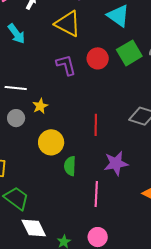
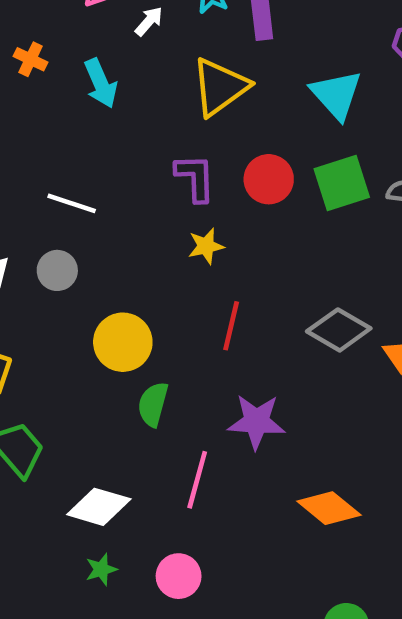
yellow triangle: (68, 24) -> (220, 87), turned 44
yellow star: (40, 106) -> (206, 246), moved
white diamond: (34, 228) -> (99, 507), moved, turned -60

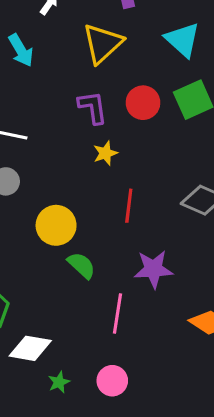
green semicircle: (153, 404) -> (81, 265), turned 124
white diamond: (99, 507) -> (30, 348), moved

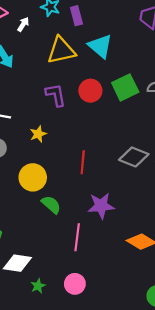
cyan triangle: (183, 40) -> (100, 46), moved
yellow triangle: (103, 43) -> (61, 50), turned 32
yellow star: (105, 153) -> (38, 134), moved

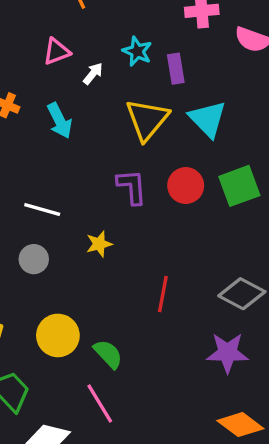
yellow triangle: (61, 50) -> (147, 119), turned -44
yellow circle: (33, 177) -> (58, 335), moved
purple star: (101, 206) -> (227, 353), moved
pink line: (77, 237) -> (100, 404), moved, turned -44

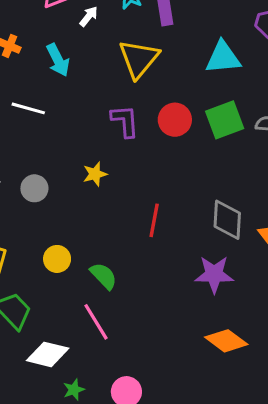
cyan triangle: (208, 119) -> (223, 58), moved, turned -51
white line: (42, 210) -> (28, 108), moved
gray diamond: (242, 294) -> (227, 220), turned 66
yellow circle: (58, 335) -> (57, 259), size x0.7

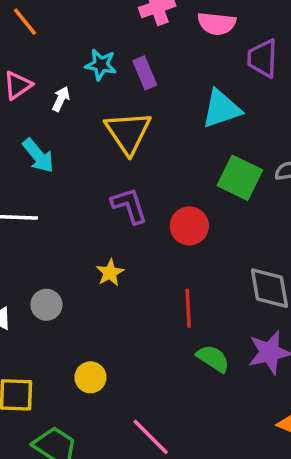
red circle: (175, 120) -> (189, 226), moved
green square: (225, 120) -> (240, 178), turned -30
green semicircle: (104, 276) -> (213, 359), moved

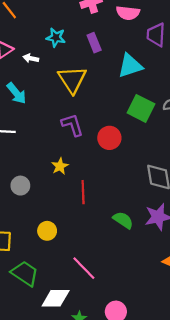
purple rectangle: (145, 73) -> (94, 43), moved
white arrow: (61, 99) -> (31, 58), turned -104
red line: (188, 308) -> (83, 192), moved

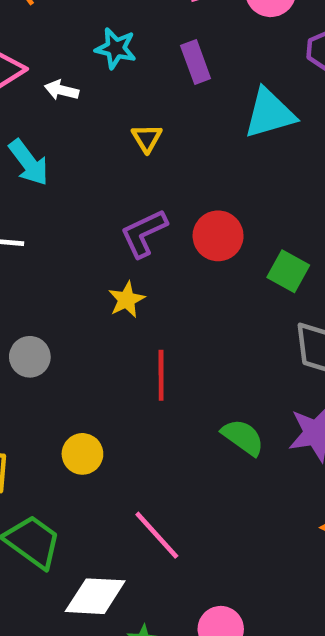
yellow triangle: (72, 80) -> (147, 138), size x0.5
green square: (141, 108) -> (288, 271), moved, size x0.7
purple L-shape: (72, 125) -> (144, 233), turned -100
red circle: (109, 138) -> (218, 236), moved
yellow star: (60, 166) -> (127, 300), moved

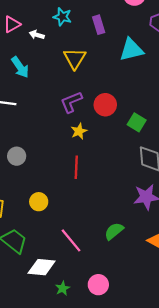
yellow triangle: (147, 138) -> (75, 59), size x1.6
yellow star: (127, 300) -> (79, 131), moved
green semicircle: (243, 437) -> (114, 231), moved, turned -78

